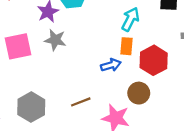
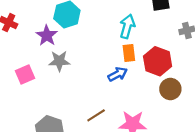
pink square: (18, 46) -> (25, 74), size x0.7
brown circle: (139, 93) -> (170, 89), moved

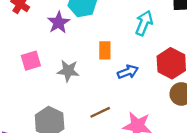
orange rectangle: (129, 53) -> (105, 50), moved
gray star: (59, 61) -> (68, 71), moved

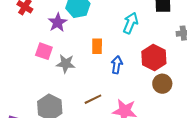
pink square: (31, 61) -> (44, 51), moved, turned 36
blue arrow: (128, 72) -> (117, 65), turned -60

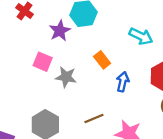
cyan arrow: (131, 23) -> (141, 36), turned 90
orange rectangle: (97, 46) -> (102, 60), turned -42

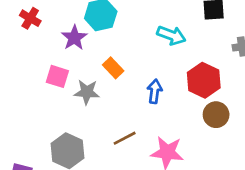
orange rectangle: (102, 60) -> (113, 68), moved

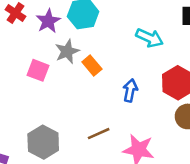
purple star: (74, 38) -> (48, 21), moved
gray star: (87, 92) -> (67, 51), moved, turned -30

